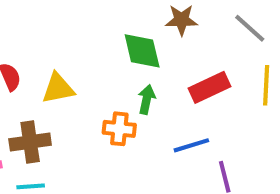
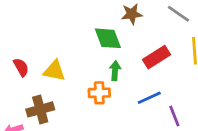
yellow triangle: (58, 88) -> (54, 71), turned 30

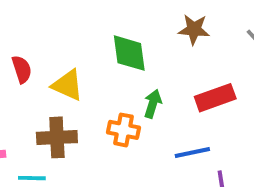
green diamond: (108, 38) -> (129, 53), moved
brown cross: (40, 109) -> (57, 137), moved

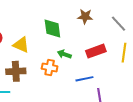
green arrow: (153, 104) -> (64, 54), turned -88

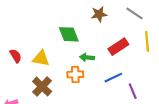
brown cross: (16, 71) -> (42, 86), turned -30

